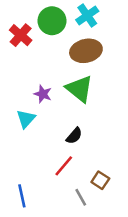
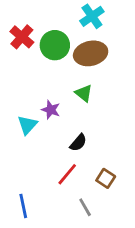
green circle: (52, 21) -> (55, 45), moved
green triangle: (79, 89) -> (84, 93), size x0.6
purple star: (43, 94) -> (51, 110), moved
brown square: (100, 180) -> (106, 178), moved

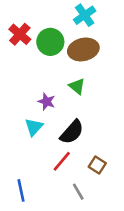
cyan triangle: (27, 125) -> (34, 127), moved
black semicircle: (78, 143) -> (72, 132), size x1.5

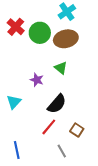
cyan triangle: (34, 127) -> (14, 102), moved

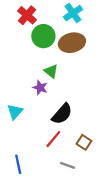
red cross: (16, 27) -> (27, 15), moved
green triangle: (61, 68) -> (51, 71), moved
gray line: (62, 151) -> (68, 165), turned -40

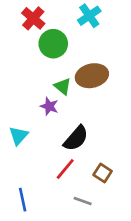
brown ellipse: (72, 43) -> (92, 76), moved

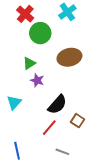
green triangle: (63, 86) -> (29, 63), moved, turned 48
brown square: (103, 173) -> (77, 121), moved

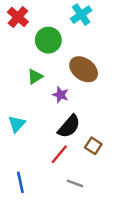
red cross: (25, 14) -> (18, 17), moved
brown ellipse: (69, 57) -> (84, 69), turned 50
purple star: (37, 80) -> (60, 95), moved

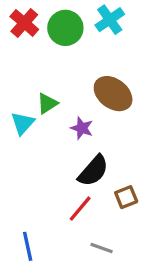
green circle: (48, 40) -> (65, 28), moved
cyan triangle: (17, 124) -> (23, 123), moved
brown square: (93, 146) -> (126, 197), turned 35

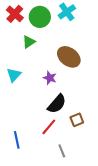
green triangle: (47, 103) -> (29, 42), moved
blue line: (28, 246) -> (17, 140), moved
gray line: (102, 248) -> (62, 151), turned 48

